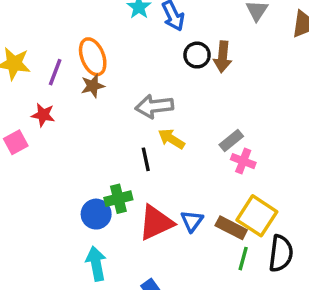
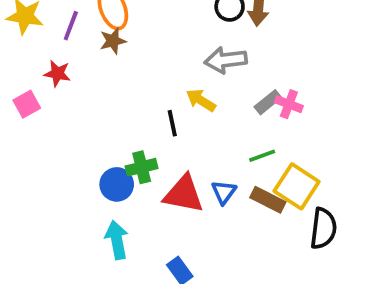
gray arrow: (154, 106) -> (226, 60), moved
pink cross: (243, 161) -> (289, 104), moved
red triangle: (156, 223) -> (184, 194), turned 36
green line: (243, 259) -> (262, 156), moved, turned 55

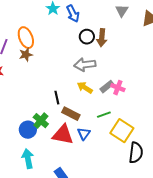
yellow arrow: (201, 100) -> (85, 88), moved
green cross: (142, 167) -> (41, 121), turned -35
brown rectangle: (268, 200) -> (71, 114), moved

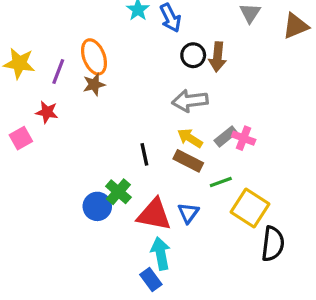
brown rectangle: (71, 114) -> (188, 161), moved
cyan arrow: (28, 159) -> (161, 254), moved

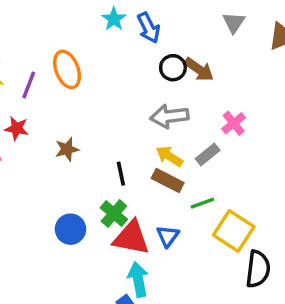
brown arrow: (218, 57) -> (199, 69), turned -60
brown star: (94, 84) -> (67, 149), moved
pink cross: (244, 138) -> (234, 123), moved, turned 30
green cross: (118, 192) -> (114, 214), moved

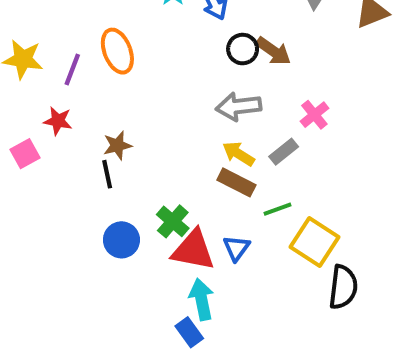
black line: (121, 174) -> (107, 174), moved

